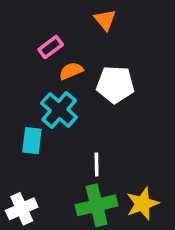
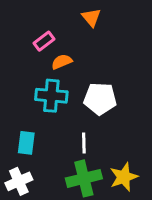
white pentagon: (115, 85) -> (100, 99), moved
cyan cross: (59, 110) -> (51, 96), turned -36
cyan rectangle: (32, 141) -> (26, 143), moved

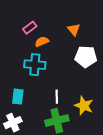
orange triangle: (91, 17) -> (74, 30), moved
white pentagon: (100, 99) -> (86, 57), moved
yellow star: (124, 177) -> (84, 106), moved, turned -30

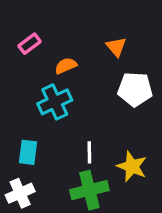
pink rectangle: (30, 28) -> (30, 44), moved
cyan cross: (35, 65) -> (55, 102), turned -30

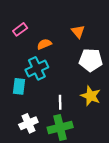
cyan rectangle: (28, 152) -> (19, 86), moved
yellow star: (132, 166) -> (91, 96), moved
white cross: (20, 193) -> (28, 123), moved

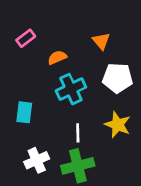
cyan cross: (37, 68) -> (71, 89), moved

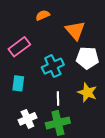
pink rectangle: (26, 38) -> (19, 47), moved, size x1.5
orange triangle: (101, 41) -> (75, 30), size x1.5
orange semicircle: (57, 57) -> (43, 15), moved

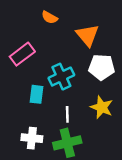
orange semicircle: (43, 15) -> (50, 17), turned -128
cyan rectangle: (18, 83) -> (37, 94), moved
white cross: (27, 119) -> (32, 138), turned 30

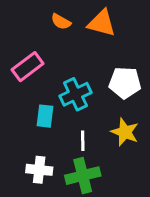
orange triangle: (87, 35) -> (102, 23), moved, turned -35

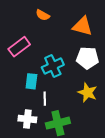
orange triangle: (102, 23) -> (82, 26), moved
white line: (83, 141) -> (45, 99), moved

